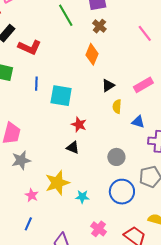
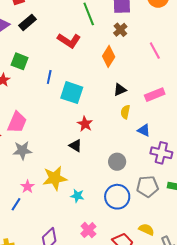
pink line: (145, 33) -> (155, 51), moved
red L-shape: (30, 47) -> (69, 41), moved
blue line: (28, 224) -> (16, 204), moved

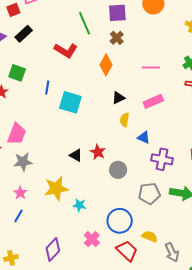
pink line: (155, 51) -> (151, 67), moved, turned -60
red star: (85, 124) -> (98, 152), moved
pink star: (27, 187) -> (20, 193), moved
blue circle: (117, 197) -> (120, 221), moved

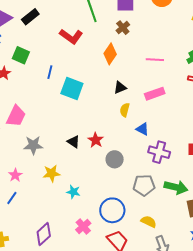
gray star: (23, 162) -> (33, 145), moved
yellow star: (56, 188) -> (52, 173), size x0.7
yellow semicircle: (150, 236) -> (149, 222), moved

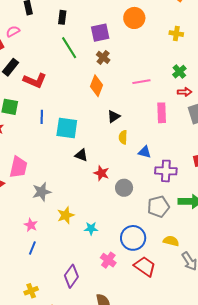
red L-shape: (71, 36) -> (35, 80), moved
pink rectangle: (155, 94) -> (162, 113), moved, turned -60
black triangle: (74, 142) -> (81, 155), moved

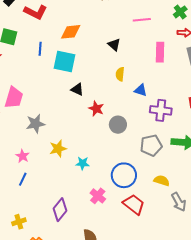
orange diamond: (97, 86) -> (71, 32), moved, turned 60
black triangle: (114, 116) -> (114, 45), moved, turned -48

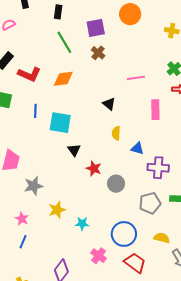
orange diamond: (71, 32) -> (63, 79), moved
black triangle: (77, 89) -> (74, 150), turned 32

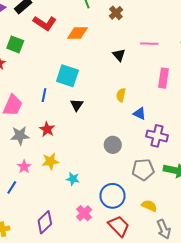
black triangle: (109, 104) -> (119, 55), moved
blue line: (35, 111) -> (44, 95), moved
red star: (94, 168) -> (47, 129), moved
gray star: (34, 186) -> (20, 136), moved
pink star: (22, 219) -> (24, 167), moved

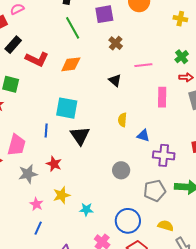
brown cross: (116, 13) -> (116, 43), moved
black triangle: (77, 105) -> (80, 136), size x1.5
blue line: (12, 187) -> (38, 228), moved

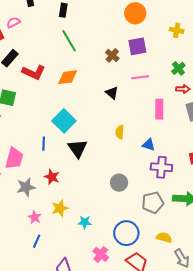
purple square: (104, 14) -> (137, 46), moved
cyan square: (67, 108) -> (64, 121), turned 35
blue triangle: (143, 136) -> (149, 145), moved

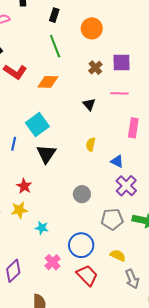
orange circle: (135, 13) -> (92, 28), moved
purple cross: (161, 167) -> (126, 186), turned 30
red star: (52, 177) -> (24, 186), moved

